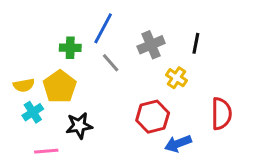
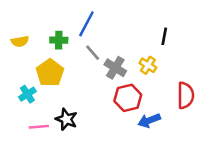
gray cross: (151, 45) -> (115, 68), moved, turned -35
yellow semicircle: (24, 85) -> (20, 41), moved
black star: (79, 126) -> (66, 119), moved, turned 30

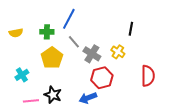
yellow pentagon: (50, 73) -> (52, 58), moved
blue arrow: (149, 120) -> (88, 98), moved

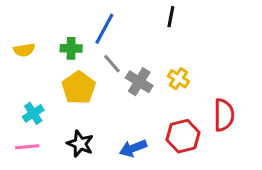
black line: (131, 29) -> (171, 17), moved
red hexagon: (102, 78) -> (183, 136), moved
pink line: (31, 101) -> (27, 147), moved

